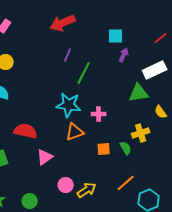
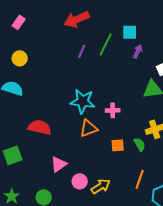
green line: (84, 73) -> (106, 44), moved
pink triangle: (45, 157) -> (59, 164), moved
orange line: (126, 183) -> (140, 179), turned -30

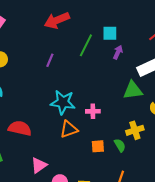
purple line: (82, 51) -> (50, 60), moved

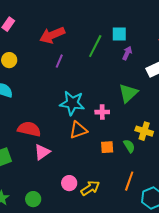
red arrow: (57, 20) -> (52, 35), moved
green triangle: (133, 90) -> (128, 93), moved, turned -35
yellow cross: (135, 130) -> (144, 131), turned 36
pink triangle: (39, 165) -> (42, 152), moved

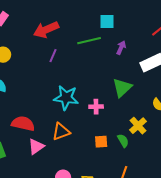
cyan square: (119, 34) -> (107, 22), moved
green line: (95, 46) -> (89, 41), turned 50
orange triangle: (78, 130) -> (61, 132), moved
yellow cross: (144, 131) -> (138, 126), turned 30

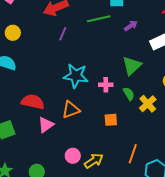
purple arrow: (121, 48) -> (131, 26), turned 32
green semicircle: (123, 141) -> (129, 94), moved

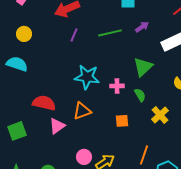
green line: (99, 19) -> (110, 33), moved
yellow cross: (148, 104) -> (160, 115), moved

